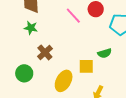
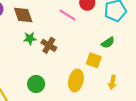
brown cross: (45, 52) -> (49, 45), moved
yellow square: (86, 66) -> (94, 60), turned 35

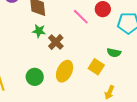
green semicircle: (108, 43) -> (114, 53), turned 32
yellow ellipse: (76, 80) -> (65, 71), moved

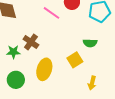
green star: (39, 31) -> (13, 52), moved
yellow square: (96, 67) -> (75, 60), turned 35

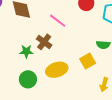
pink line: (51, 13) -> (58, 21), moved
yellow ellipse: (44, 69) -> (57, 70), turned 55

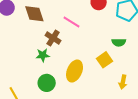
brown cross: (44, 42) -> (53, 38), moved
yellow ellipse: (57, 70) -> (75, 71), turned -45

